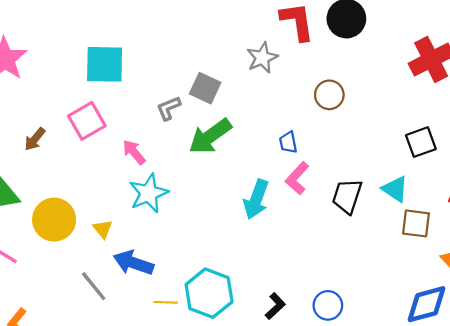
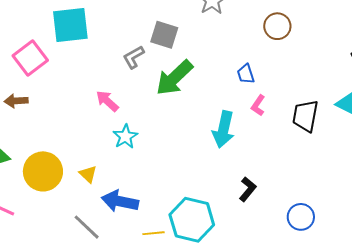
pink square: (87, 121) -> (30, 58), moved
brown arrow: (35, 139) -> (16, 101), turned 55
pink L-shape: (297, 178) -> (258, 105), size x0.7
cyan star: (149, 193) -> (125, 137), size x0.7
black L-shape: (275, 306) -> (248, 189), moved

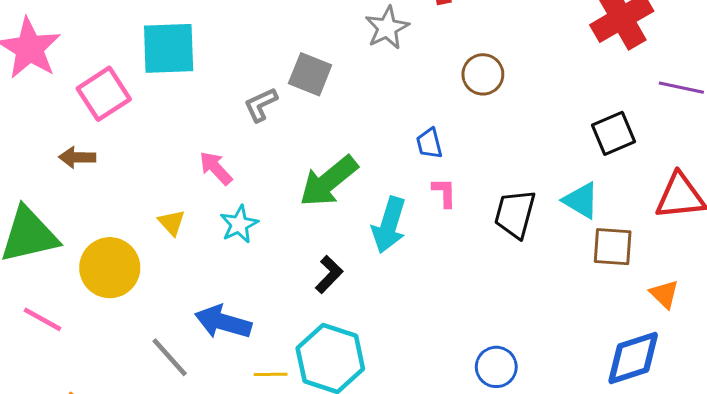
green arrow: (174, 78) -> (329, 181), moved
pink L-shape: (258, 105) -> (444, 193), turned 140
yellow triangle: (88, 174) -> (172, 222), moved
black L-shape: (248, 189) -> (329, 274), moved

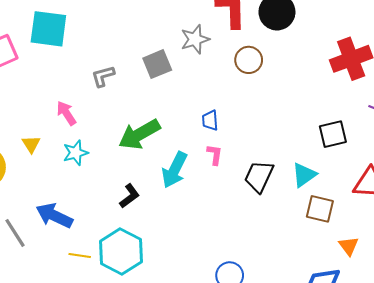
gray square: (310, 74) -> (157, 64), moved, turned 36
brown circle: (483, 74) -> (249, 60), moved
cyan triangle: (581, 200) -> (304, 175), turned 44

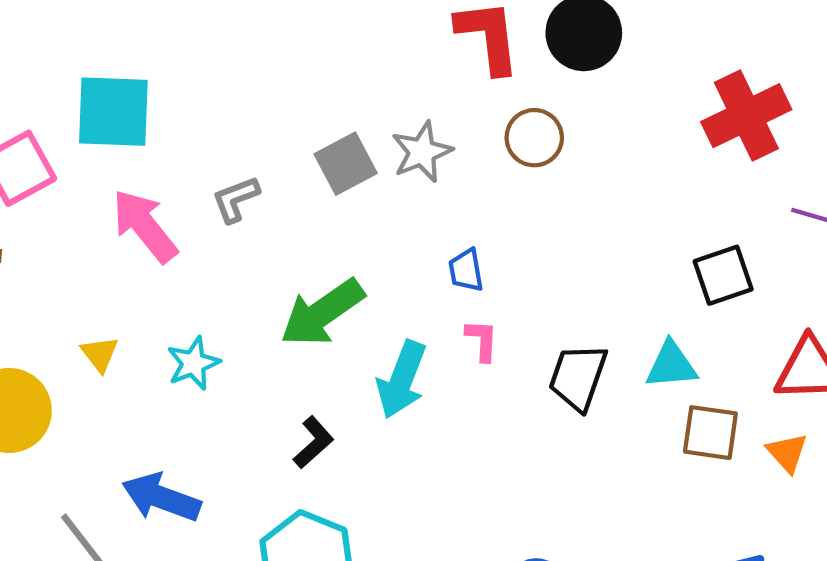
gray star: (195, 39) -> (422, 152), moved
pink arrow: (66, 113) -> (145, 226), moved, size x1.5
cyan triangle: (304, 175) -> (671, 365), turned 36
orange triangle: (349, 246) -> (787, 453), moved

